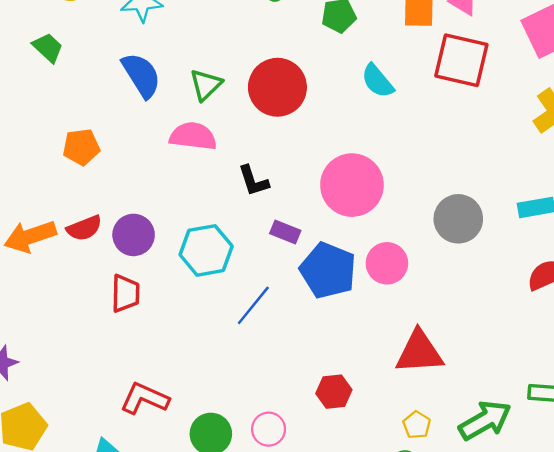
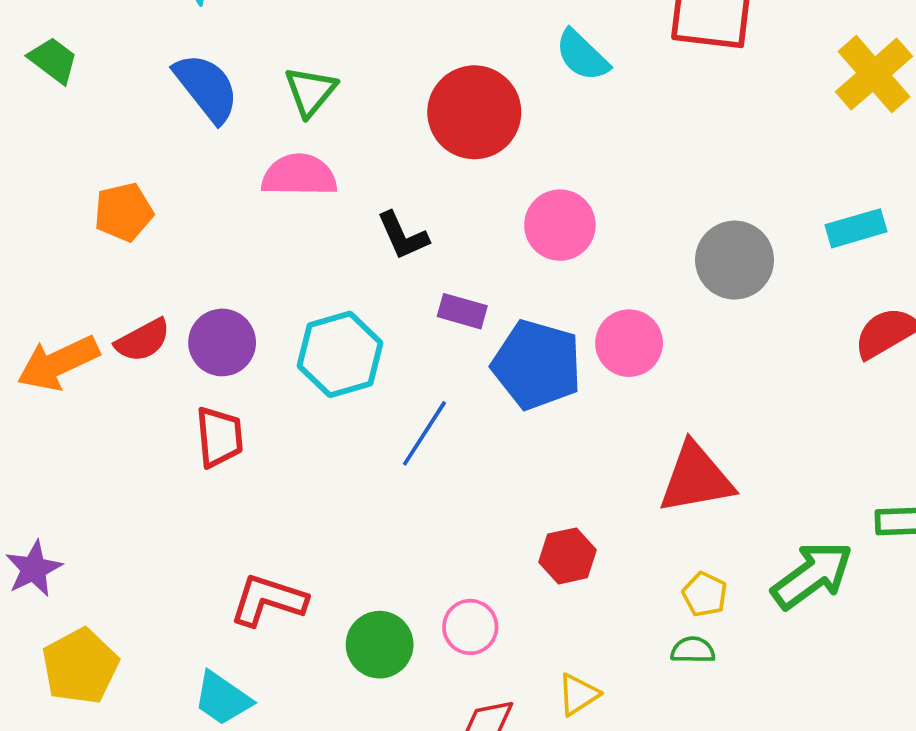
red circle: (277, 87) -> (474, 112), moved
pink circle: (352, 185) -> (560, 225), size x0.7

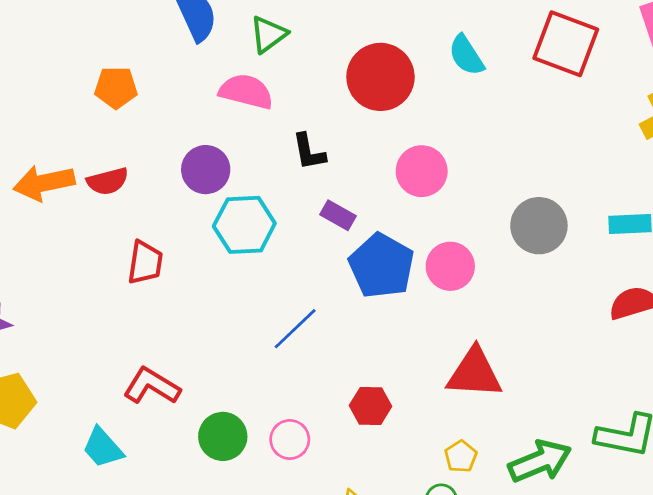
purple circle: (222, 342) -> (206, 170), moved
blue line: (424, 433) -> (295, 329), moved

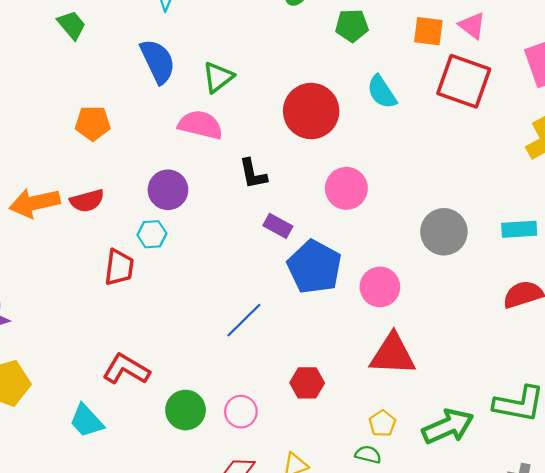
cyan hexagon: (244, 225) -> (152, 234), moved, size x0.6
pink circle: (450, 266) -> (380, 287), moved

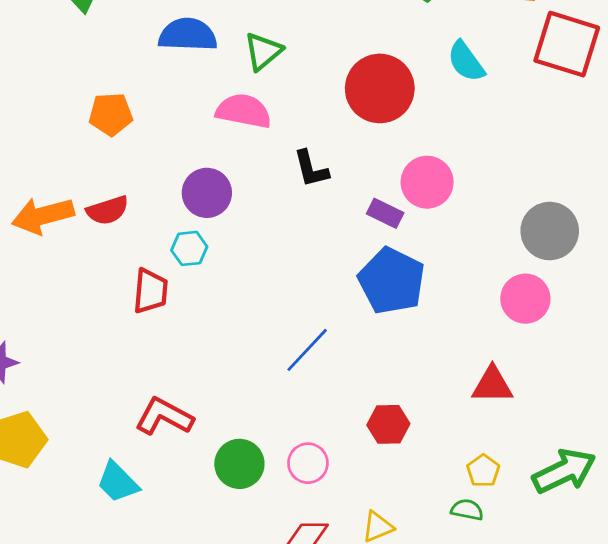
blue semicircle: (158, 61) -> (188, 35), turned -60
purple rectangle: (278, 226) -> (385, 213), moved
pink circle: (380, 287) -> (525, 299), moved
red triangle: (393, 354) -> (492, 385), size x0.7

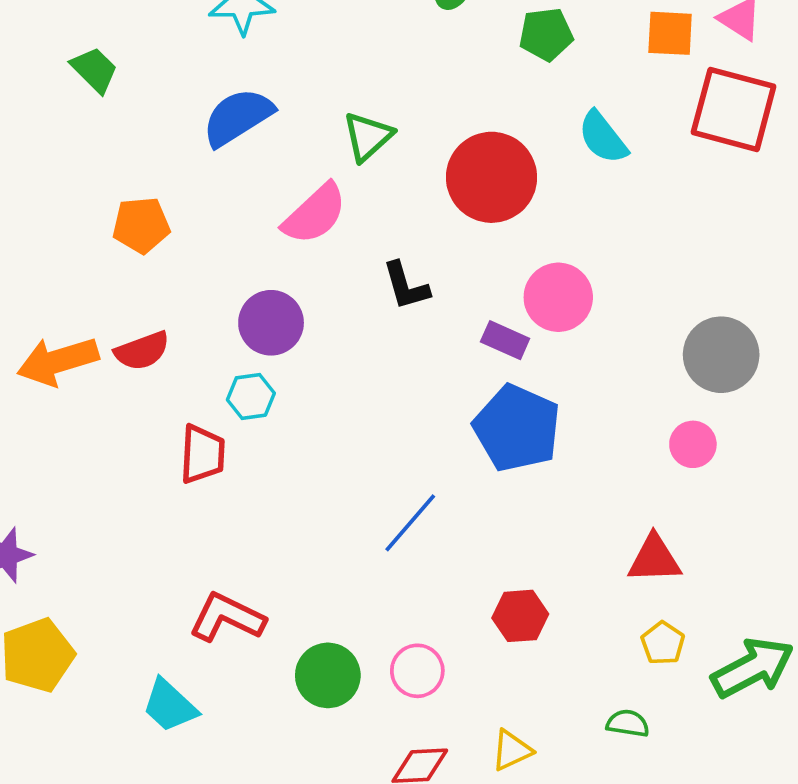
blue semicircle: (188, 35) -> (238, 117), turned -32
green triangle: (263, 51) -> (368, 136), moved
pink semicircle: (244, 111) -> (315, 214), turned 128
pink circle: (525, 299) -> (693, 444), size x0.7
yellow pentagon: (483, 471) -> (663, 643), moved

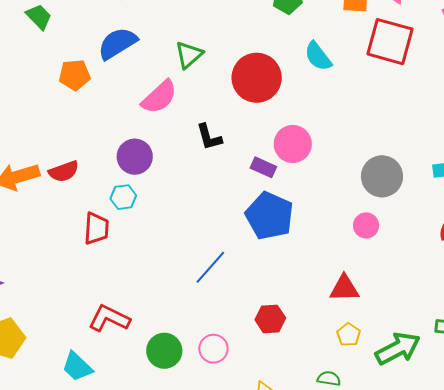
orange pentagon: (141, 225) -> (74, 75), moved

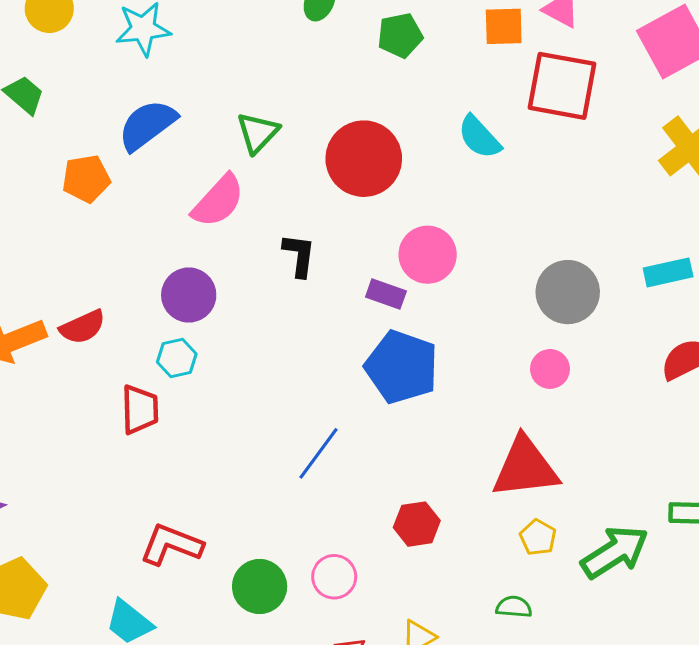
cyan semicircle: (318, 56) -> (479, 137), moved
black L-shape: (209, 137) -> (299, 255), turned -152
red triangle: (344, 288) -> (525, 467), size x1.5

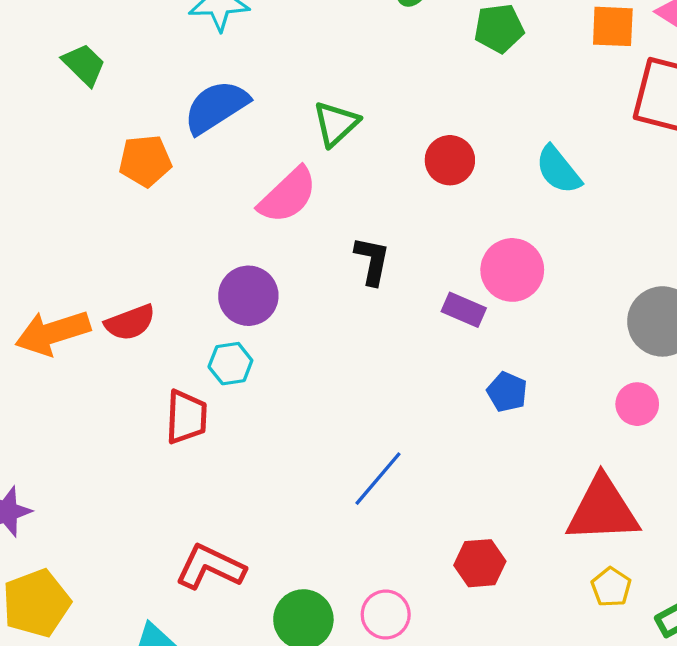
cyan semicircle: (479, 137) -> (558, 170), moved
red circle: (364, 159) -> (450, 160), size x0.6
blue pentagon: (402, 367) -> (507, 392), moved, size x0.5

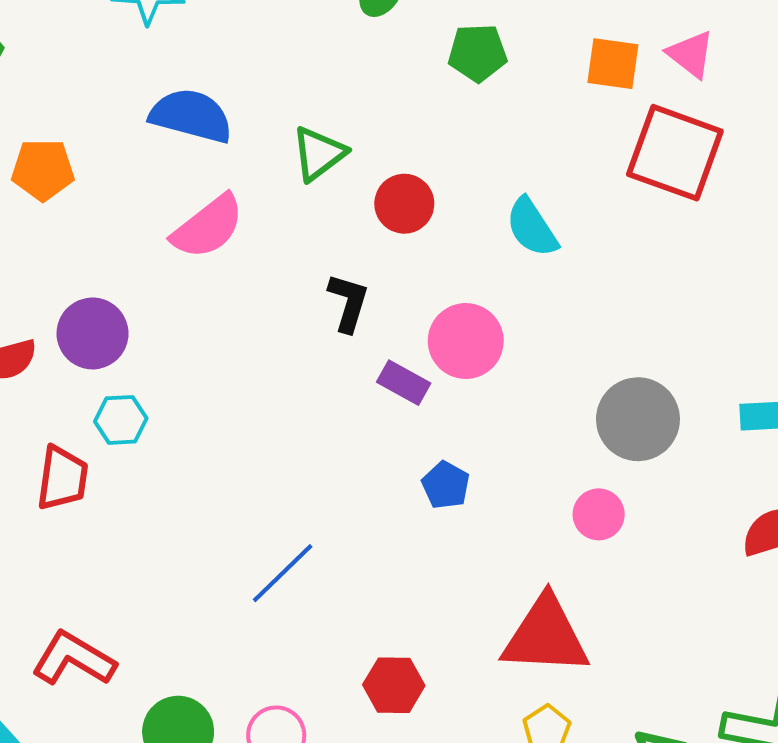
blue semicircle: (216, 107) -> (191, 116), moved, turned 42
green triangle: (336, 124) -> (319, 154), moved
black L-shape: (372, 261) -> (348, 303), moved
purple circle: (248, 296) -> (93, 333), moved

